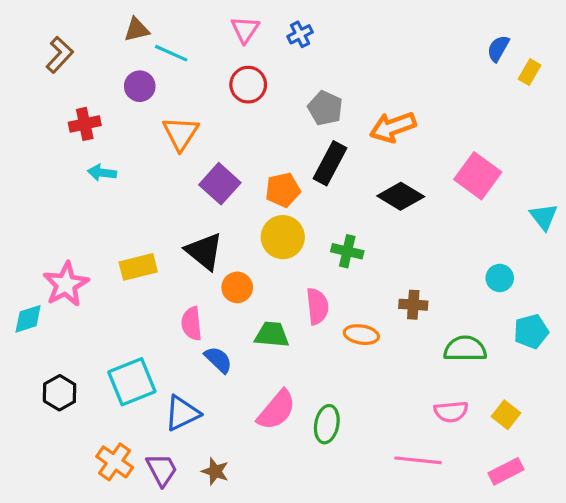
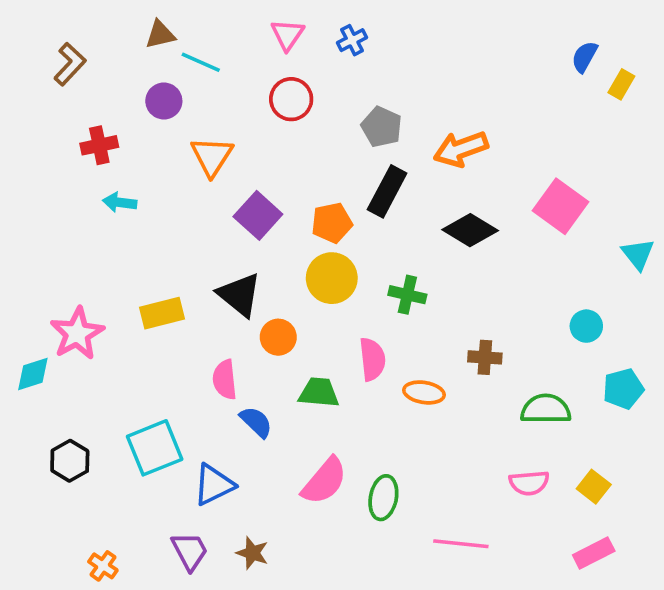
pink line: (418, 460) -> (461, 544), moved
orange cross: (115, 462) -> (103, 566), moved, size x0.7

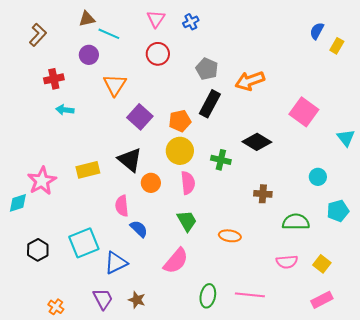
black diamond: (470, 230) -> (257, 142), moved
pink semicircle: (372, 359) -> (188, 183), moved
green trapezoid: (319, 392) -> (187, 221), moved, turned 55
orange ellipse: (424, 392) -> (230, 236), moved
green ellipse: (383, 498) -> (208, 296), moved

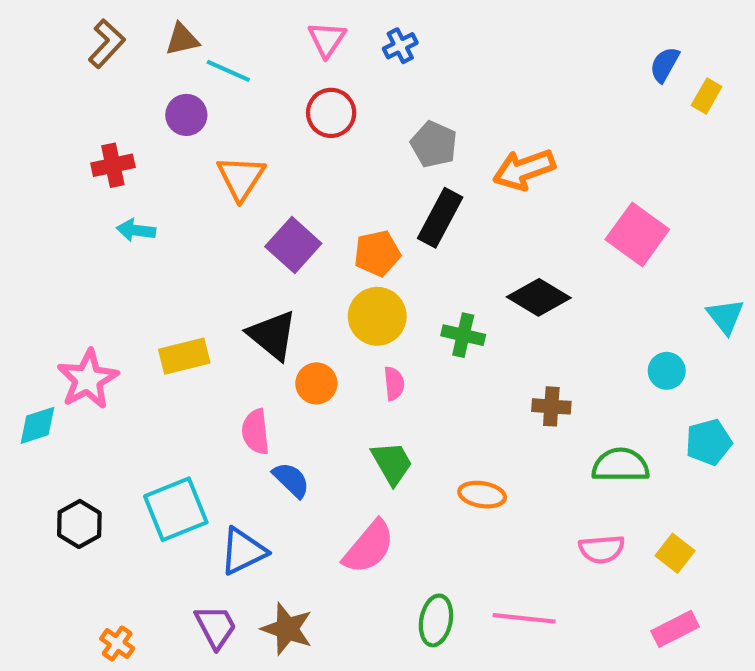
brown L-shape: (38, 35) -> (107, 44), moved
cyan triangle: (346, 138) -> (725, 316), moved
pink semicircle: (188, 183) -> (394, 383), size x0.7
brown star: (137, 300) -> (287, 629), size x1.4

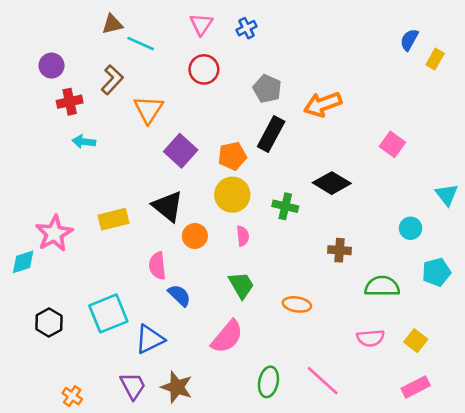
brown L-shape: (107, 44) -> (112, 80), moved
purple circle: (186, 115) -> (52, 66), moved
pink square: (637, 234) -> (392, 144), size x0.7
pink line: (524, 618) -> (323, 381), turned 36

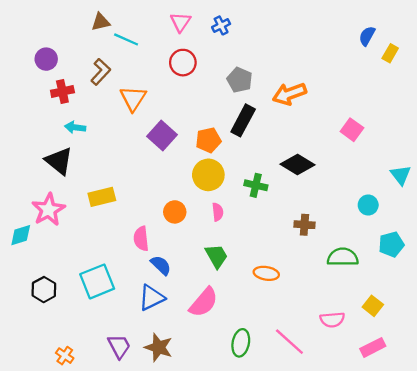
black triangle: (168, 206) -> (59, 161), moved
pink semicircle: (370, 338) -> (332, 320), moved
blue triangle: (150, 339) -> (152, 298), moved

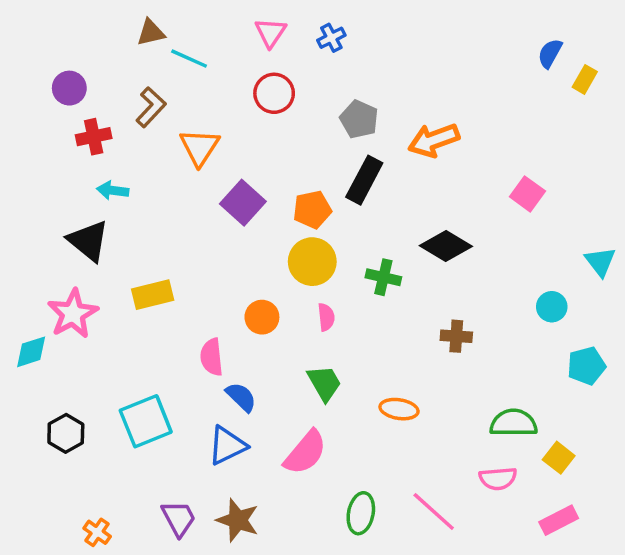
green semicircle: (343, 257) -> (514, 423), moved

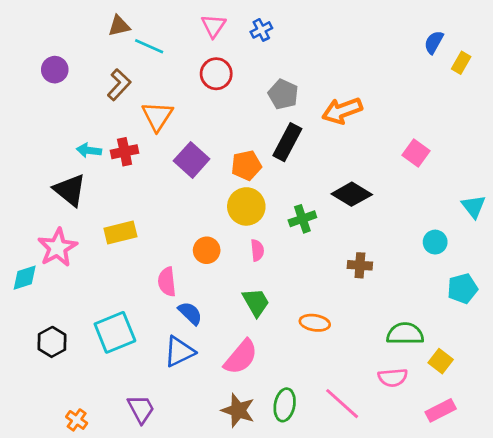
red cross: (94, 137) -> (125, 152), moved
green cross: (383, 277) -> (302, 219), turned -32
brown star: (238, 520) -> (238, 410), moved

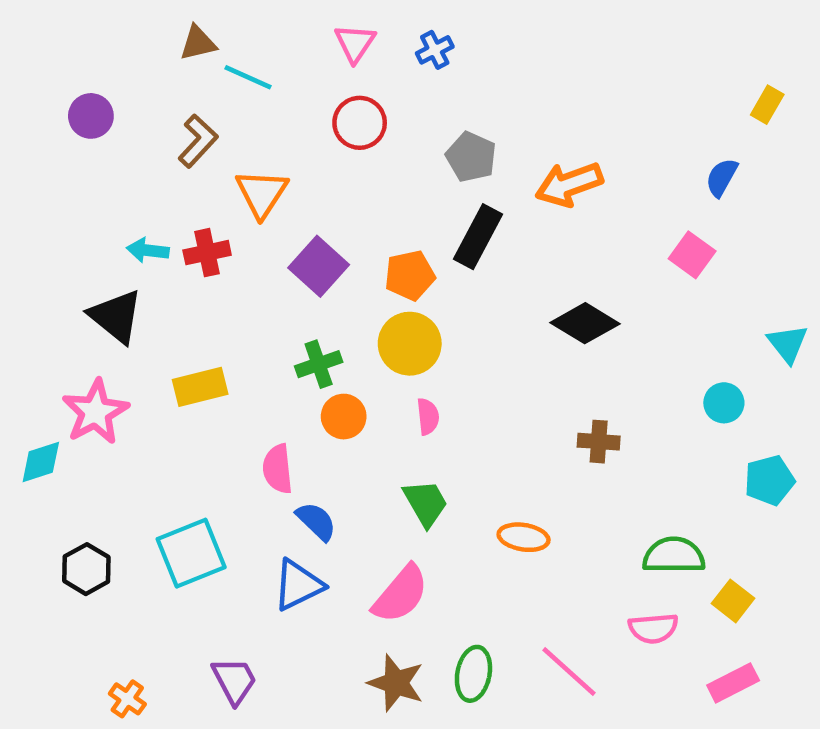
blue semicircle: (434, 42) -> (722, 177), moved
green cross: (302, 219) -> (319, 364), moved

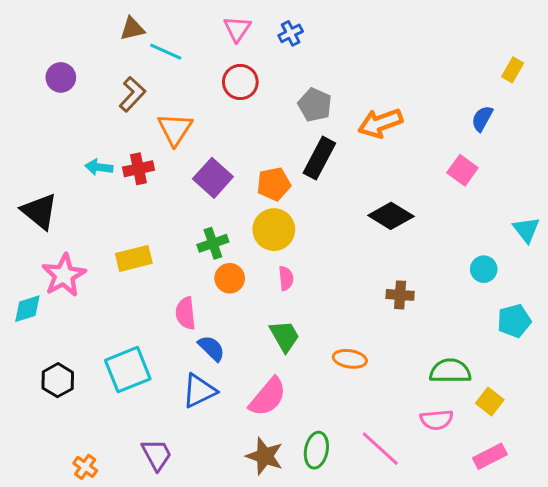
black triangle: (116, 316) -> (40, 211), moved

